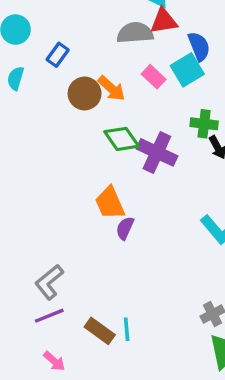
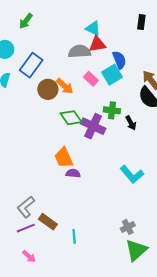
blue rectangle: (58, 55) -> (31, 65), size x1.6
green cross: (204, 124) -> (112, 110), moved
purple semicircle: (125, 228) -> (73, 173), turned 72
brown rectangle: (100, 331) -> (48, 222), moved

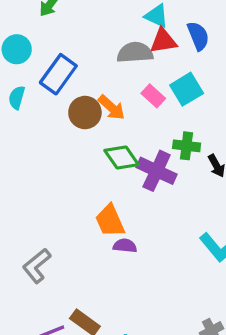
blue semicircle: (119, 60) -> (198, 36), moved
gray L-shape: (26, 207) -> (37, 266), moved

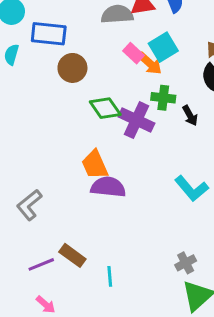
blue rectangle: (58, 74) -> (49, 34), turned 60
orange arrow: (112, 108) -> (150, 63), moved
purple semicircle: (125, 246) -> (108, 187), size x1.6

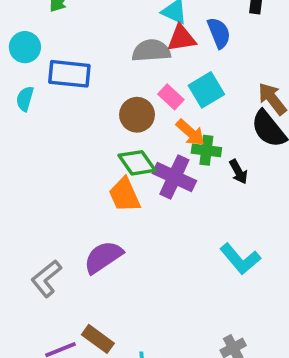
orange arrow: (150, 63) -> (190, 133), moved
brown circle: (72, 68) -> (137, 115), moved
orange trapezoid: (95, 165) -> (125, 195), moved
purple semicircle: (108, 187) -> (103, 257), moved, turned -40

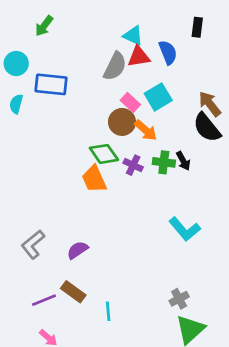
gray semicircle: (151, 51) -> (115, 66), turned 120
brown circle: (137, 115) -> (122, 122), moved
green cross: (206, 150) -> (164, 162), moved
purple cross: (174, 177) -> (133, 165), size x0.6
purple semicircle: (103, 257) -> (77, 250), moved, size x0.7

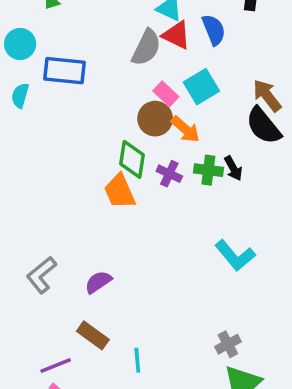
red triangle: (139, 57) -> (176, 35), turned 35
green diamond: (104, 154) -> (132, 159), turned 44
purple line: (44, 300) -> (56, 366), moved

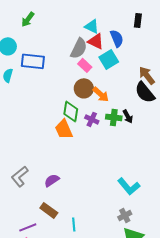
cyan square: (201, 87) -> (109, 59), moved
pink rectangle: (166, 94) -> (85, 65), moved
cyan L-shape: (235, 255) -> (129, 186), moved

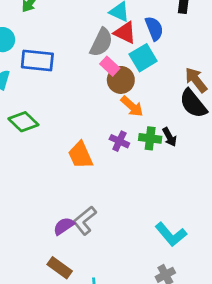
brown circle: (84, 88) -> (121, 80), moved
green diamond: (71, 111) -> (23, 122), moved, turned -55
gray L-shape: (20, 176) -> (85, 220), moved

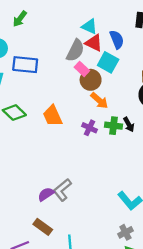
cyan square: (143, 58) -> (108, 62), turned -30
orange trapezoid: (80, 155) -> (52, 116), moved

